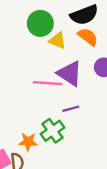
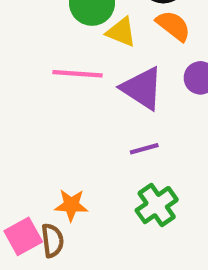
pink line: (48, 83) -> (77, 74), moved
green cross: (53, 131) -> (157, 205), moved

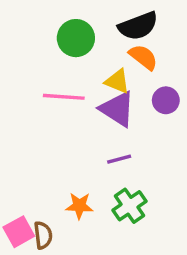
yellow triangle: (121, 32) -> (117, 81), moved
orange star: (71, 205) -> (79, 206), moved

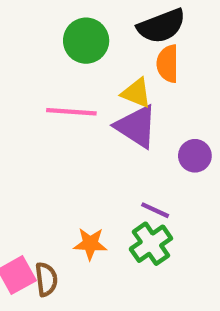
orange semicircle: (143, 57) -> (168, 64), turned -128
purple circle: (166, 100) -> (195, 156), moved
purple line: (119, 159) -> (155, 210), moved, turned 40

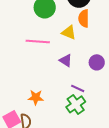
purple triangle: (136, 126) -> (66, 60), moved, size x0.6
orange star: (90, 244) -> (36, 97), moved

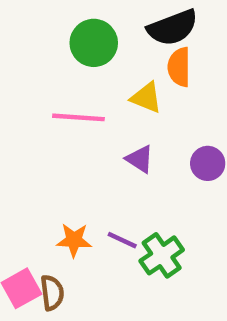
purple line: (78, 88) -> (122, 240), moved

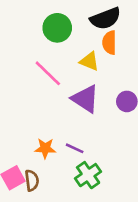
pink line: (78, 117) -> (48, 73), turned 40
purple triangle: (140, 159) -> (85, 99), size x1.6
green cross: (162, 255) -> (88, 175), moved

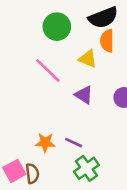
purple triangle: (85, 99) -> (84, 95), size x0.7

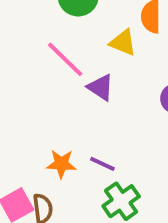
purple triangle: (84, 95) -> (101, 87), moved

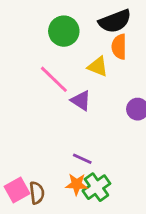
orange star: (61, 164) -> (77, 184), moved

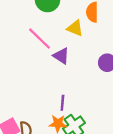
purple line: (82, 159) -> (62, 103), turned 70

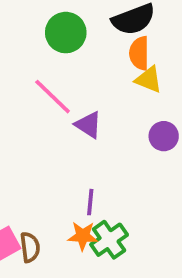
yellow triangle: (75, 28) -> (149, 80), moved

